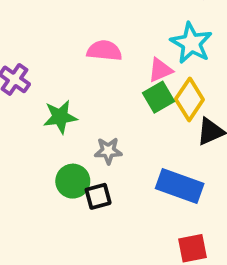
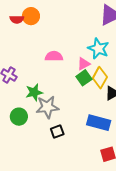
gray star: (108, 151) -> (47, 107), moved, size x1.6
green circle: (73, 181) -> (19, 117), moved

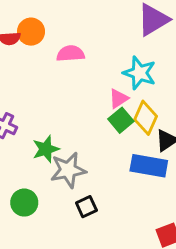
pink semicircle: (54, 56) -> (71, 54), moved
green circle: (19, 117) -> (24, 203), moved
blue rectangle: (99, 123) -> (149, 166), moved

